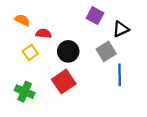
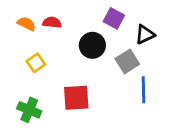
red semicircle: (44, 33) -> (52, 22), moved
black circle: (68, 51) -> (92, 45), moved
red square: (64, 82) -> (76, 98), turned 30

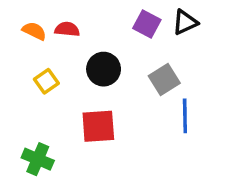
black triangle: (145, 35) -> (185, 22), moved
black circle: (92, 45) -> (104, 69), moved
green cross: (29, 110) -> (38, 159), moved

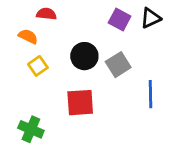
red semicircle: (67, 29) -> (46, 14), moved
orange semicircle: (34, 31) -> (28, 36), moved
gray square: (164, 79) -> (118, 65), moved

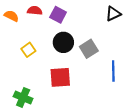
purple square: (120, 19) -> (58, 15), moved
orange semicircle: (28, 36) -> (11, 16), moved

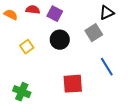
gray square: (89, 49) -> (94, 33), moved
blue line: (113, 71) -> (107, 67), turned -30
red square: (60, 77) -> (73, 84), moved

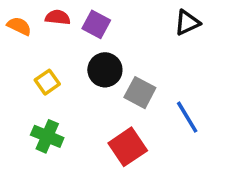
gray square: (94, 33) -> (140, 93), moved, turned -30
red square: (73, 84) -> (128, 147), turned -30
green cross: (22, 92) -> (47, 136), moved

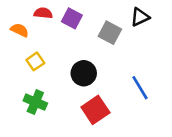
orange semicircle: (19, 26) -> (20, 30), moved
black circle: (105, 70) -> (84, 73), moved
gray square: (140, 93) -> (110, 33), moved

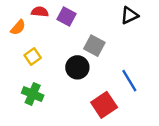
orange semicircle: (20, 30) -> (18, 27), turned 105
gray square: (110, 33) -> (94, 46), moved
red square: (95, 110) -> (104, 105), moved

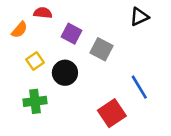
purple square: (66, 17) -> (71, 34), moved
black circle: (77, 67) -> (65, 73), moved
green cross: (33, 94) -> (35, 101), turned -30

